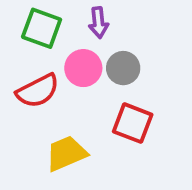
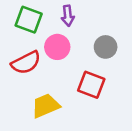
gray circle: (123, 68) -> (106, 47), moved

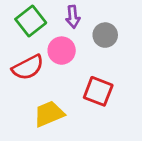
green square: (29, 20) -> (31, 21), turned 32
gray circle: (106, 47) -> (105, 35), moved

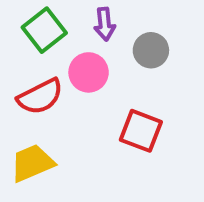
yellow trapezoid: (49, 114) -> (32, 163), moved

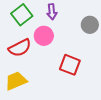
gray circle: (151, 50) -> (90, 25), moved

